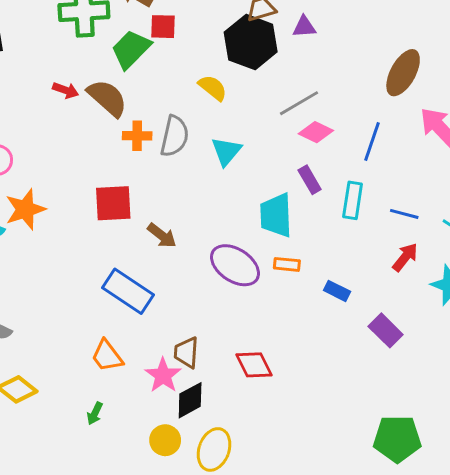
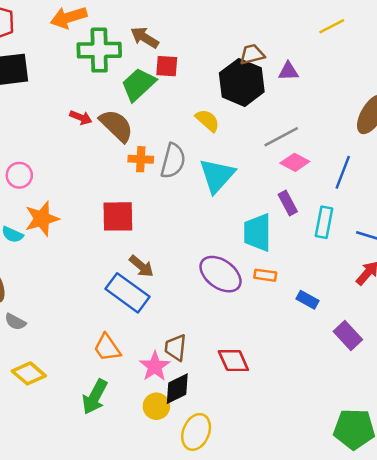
cyan triangle: (226, 151) -> (217, 176), size x1.4
brown arrow: (162, 236) -> (141, 266), moved
green arrow: (95, 413) -> (95, 397), size x1.8
yellow circle: (165, 440) -> (156, 406), moved

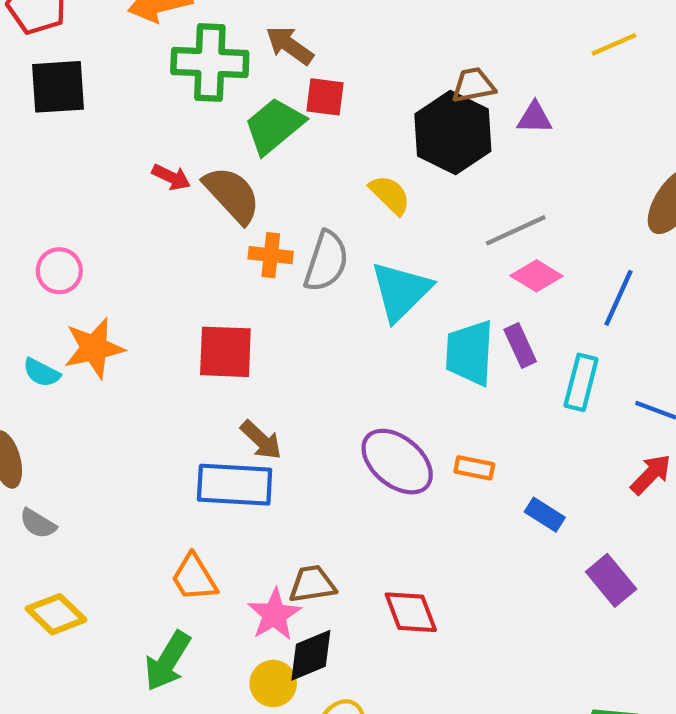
cyan trapezoid: (258, 232) -> (470, 353), moved
blue rectangle: (128, 293) -> (235, 485), turned -36
brown trapezoid: (176, 348) -> (312, 584), turned 72

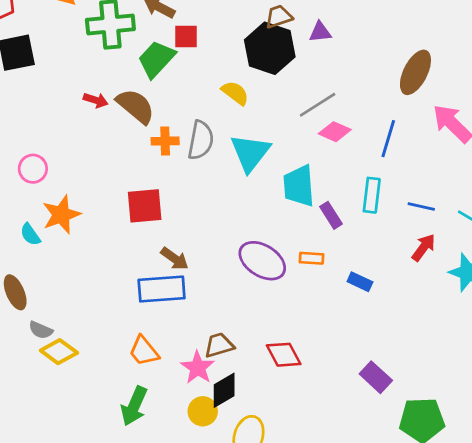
purple rectangle: (520, 345) -> (331, 215), moved
cyan semicircle: (42, 373) -> (30, 234), turned 35
purple rectangle: (611, 580) -> (376, 377), moved
yellow diamond: (56, 614) -> (59, 352), moved

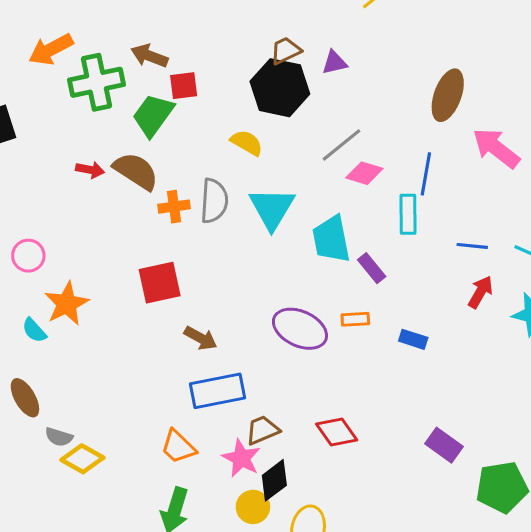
cyan rectangle: (372, 195) -> (408, 214), moved
blue rectangle: (162, 289) -> (218, 391), moved

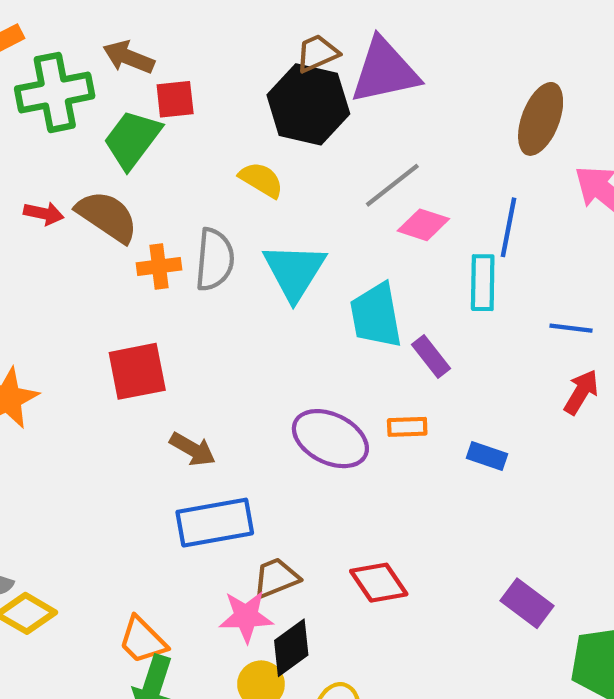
purple triangle: (334, 63) -> (385, 71), size x2.0
orange trapezoid: (178, 447) -> (142, 640), moved
pink star: (241, 458) -> (246, 616), turned -30

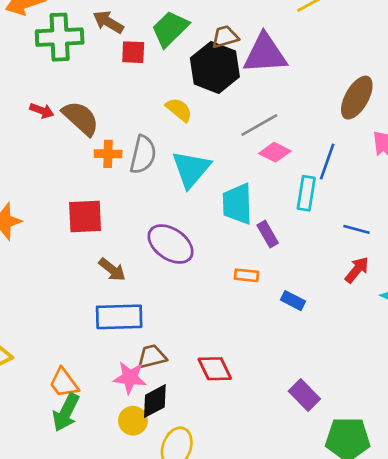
green trapezoid: (132, 139) -> (170, 29), moved
purple ellipse: (330, 439) -> (171, 244), moved

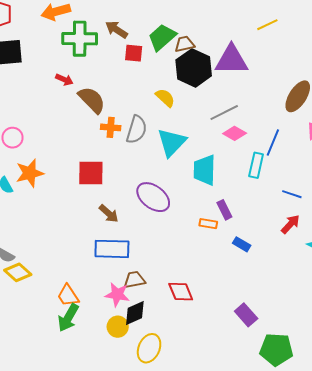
brown trapezoid: (225, 37) -> (185, 44), moved
red arrow: (42, 111) -> (64, 80), moved
purple rectangle: (268, 234) -> (224, 210), moved

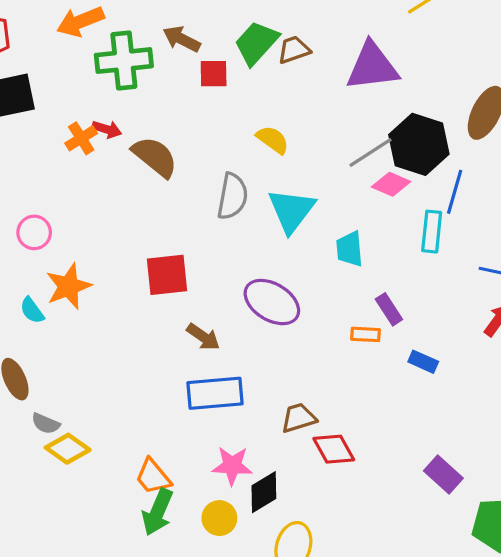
black hexagon: (194, 68) -> (419, 144), moved
orange cross: (111, 127) -> (81, 138), moved, turned -30
cyan trapezoid: (205, 170) -> (350, 249), size x0.7
brown trapezoid: (134, 280) -> (299, 418), moved
yellow circle: (118, 327) -> (219, 518), moved

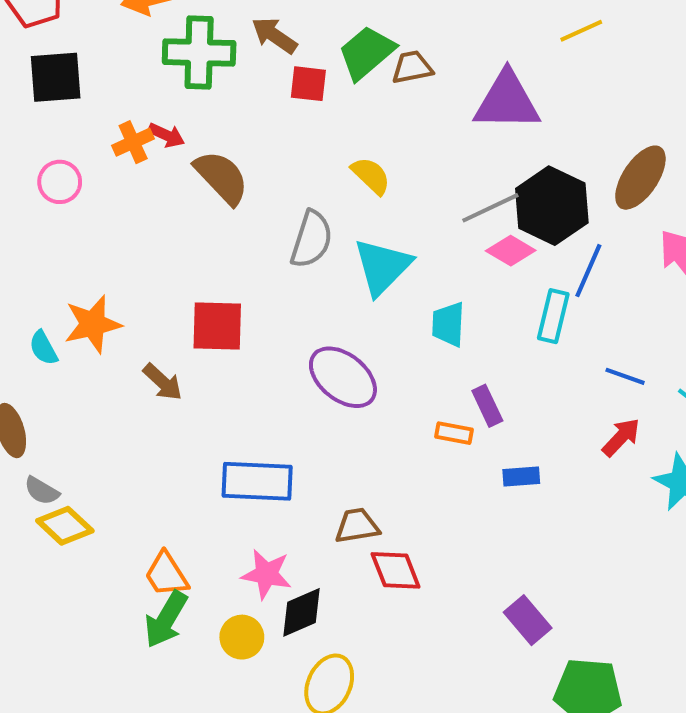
pink circle: (34, 232) -> (60, 182), moved
brown arrow: (203, 337) -> (163, 382), moved
blue rectangle: (423, 362) -> (521, 476), turned -36

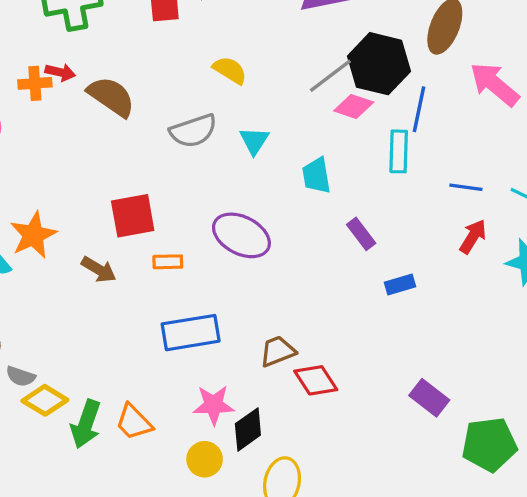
orange cross: (133, 142) -> (35, 83), turned 32
gray semicircle: (312, 239) -> (193, 131), turned 66
cyan triangle: (382, 267) -> (254, 141), size x0.6
orange rectangle: (454, 433) -> (168, 262), moved
green arrow: (166, 619) -> (86, 424), moved

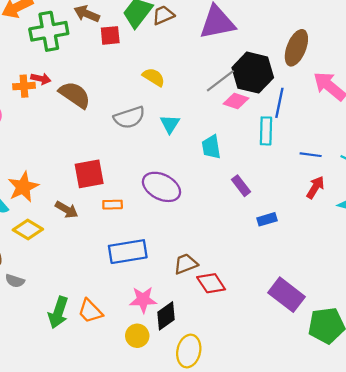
purple rectangle: (429, 398) -> (286, 295), size x1.4
yellow diamond: (45, 400) -> (28, 230), moved

